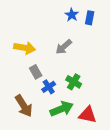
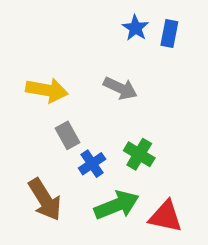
gray arrow: (64, 47) -> (120, 88), turned -114

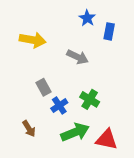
blue rectangle: (169, 34) -> (109, 31), moved
yellow arrow: (47, 90) -> (33, 40), moved
brown arrow: (45, 199) -> (29, 129), size x0.6

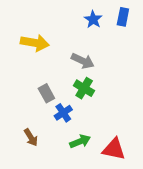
blue rectangle: (109, 31) -> (123, 17), moved
green cross: (90, 99) -> (84, 88), moved
green arrow: (75, 132) -> (80, 141), size x0.7

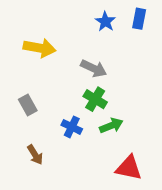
gray rectangle: (46, 93) -> (28, 105), moved
blue cross: (63, 113) -> (72, 127), turned -30
green arrow: (80, 141) -> (111, 125), moved

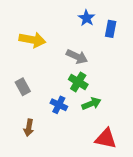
blue rectangle: (139, 19) -> (111, 29), moved
brown arrow: (35, 155) -> (29, 128), turned 42

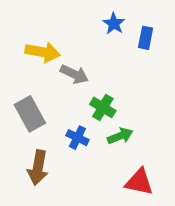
gray arrow: (77, 57) -> (74, 74), moved
gray rectangle: (23, 87) -> (30, 114), size x1.5
brown arrow: (29, 128) -> (38, 168), size x1.5

